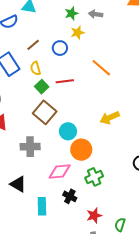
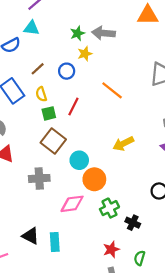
gray arrow: (96, 14) -> (103, 33), size x1.5
red line: (65, 81) -> (73, 107), turned -54
green square: (42, 87) -> (49, 113), turned 32
black triangle: (18, 184) -> (31, 236), moved
black cross: (70, 196) -> (133, 223), moved

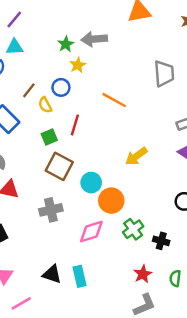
yellow semicircle: (41, 94) -> (45, 105), moved

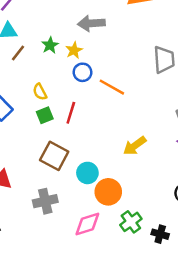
green star: (66, 44) -> (50, 45), moved
blue circle: (61, 87) -> (83, 72), moved
brown line: (29, 90) -> (18, 53), moved
green square: (49, 137) -> (45, 115), moved

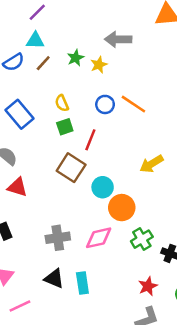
blue circle: (83, 72) -> (105, 104), moved
red line: (71, 113) -> (90, 140), moved
gray cross: (45, 201) -> (58, 238), moved

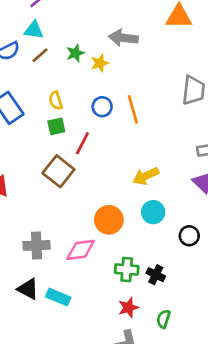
orange line: (133, 104) -> (133, 109), turned 35
cyan circle: (103, 187) -> (153, 212), moved
green cross: (142, 239) -> (127, 269), moved, turned 30
cyan rectangle: (82, 283) -> (58, 297), turned -65

